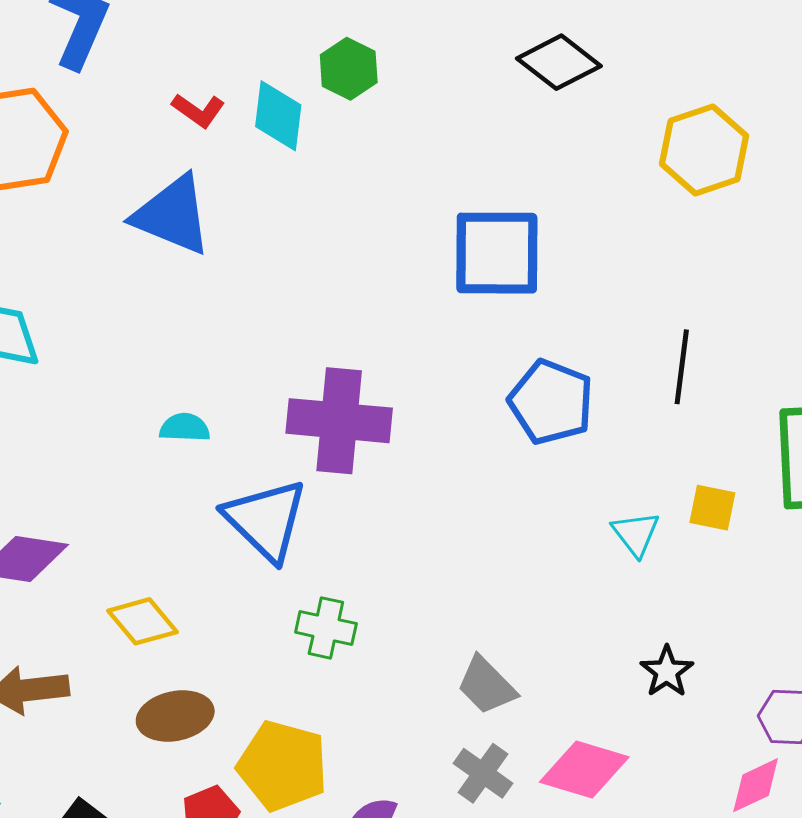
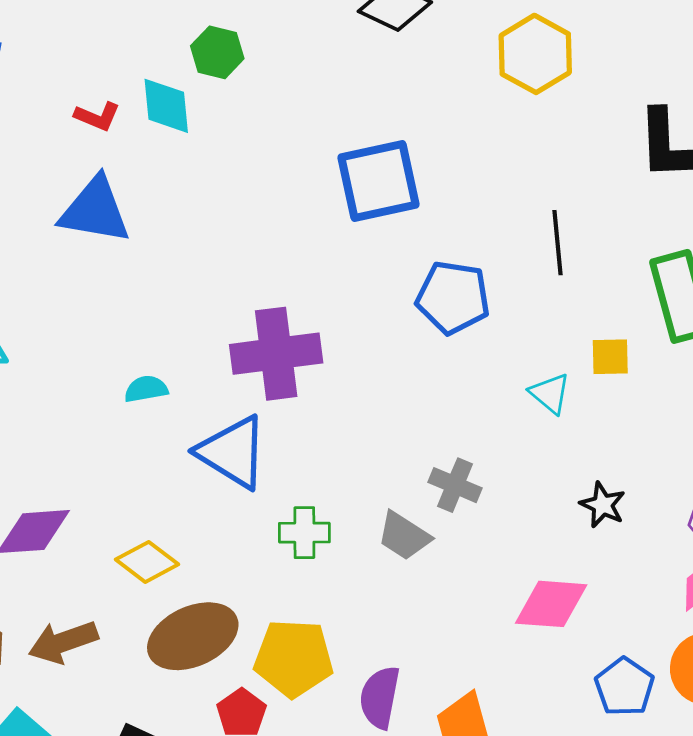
gray trapezoid: (486, 685) -> (404, 536), moved
brown ellipse: (175, 716) -> (193, 636), size x1.4
gray cross: (483, 773) -> (455, 485), moved

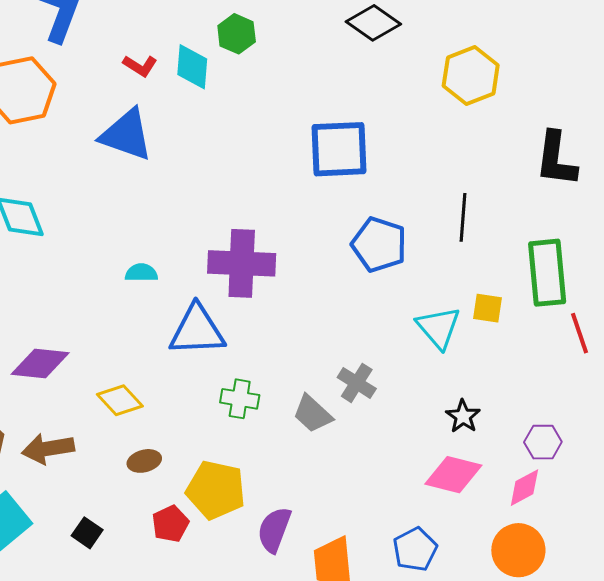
cyan triangle: (550, 393) -> (438, 328), size x1.4
blue triangle: (233, 452) -> (197, 330), turned -44
pink diamond: (551, 604) -> (453, 475), moved
brown ellipse: (193, 636) -> (144, 461), size x0.5
blue pentagon: (624, 687) -> (415, 549), moved

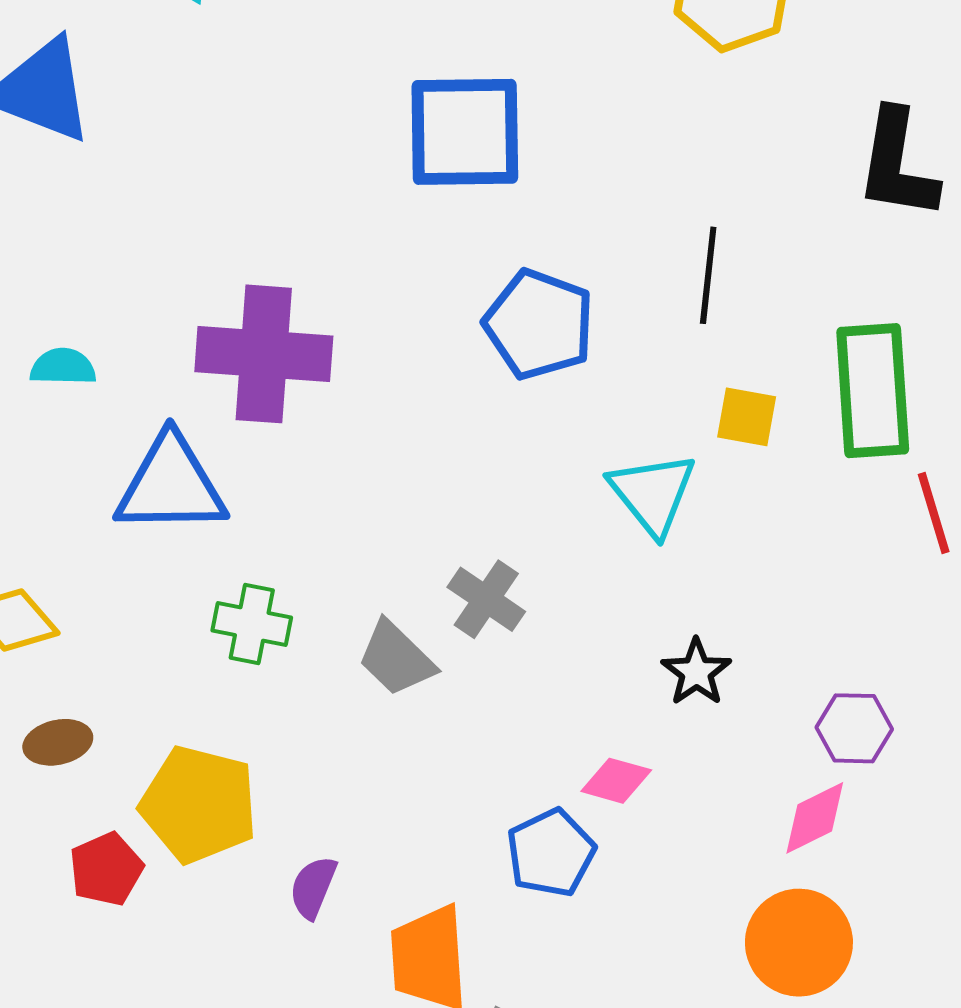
yellow square: (487, 308) -> (747, 417), moved
pink diamond: (453, 475) -> (616, 781), moved, size x0.6
purple semicircle: (274, 530) -> (313, 887), size x0.7
blue pentagon: (415, 549) -> (551, 853), moved

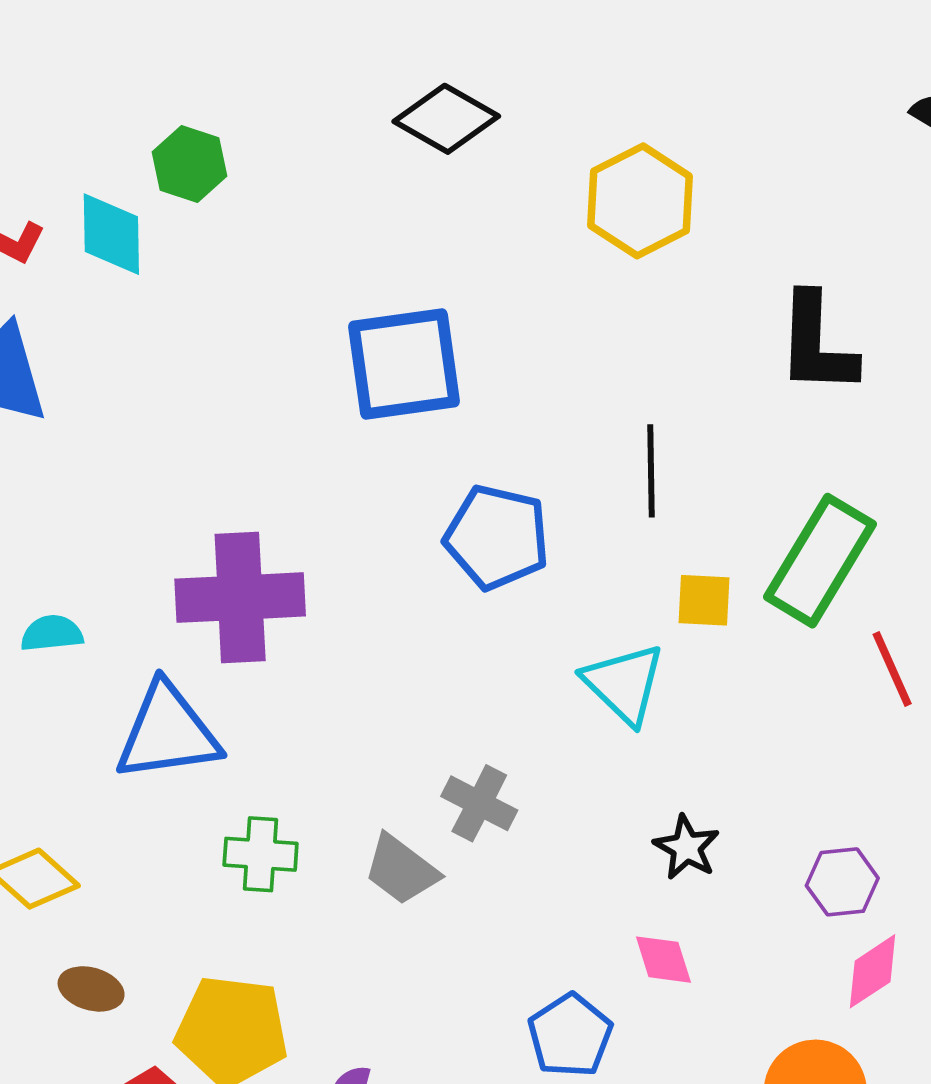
green rectangle: (873, 391) -> (820, 561), turned 42
brown ellipse: (58, 742) -> (91, 989), turned 36
pink diamond: (616, 781) -> (663, 960), moved, turned 64
pink diamond: (815, 818) -> (873, 971), moved

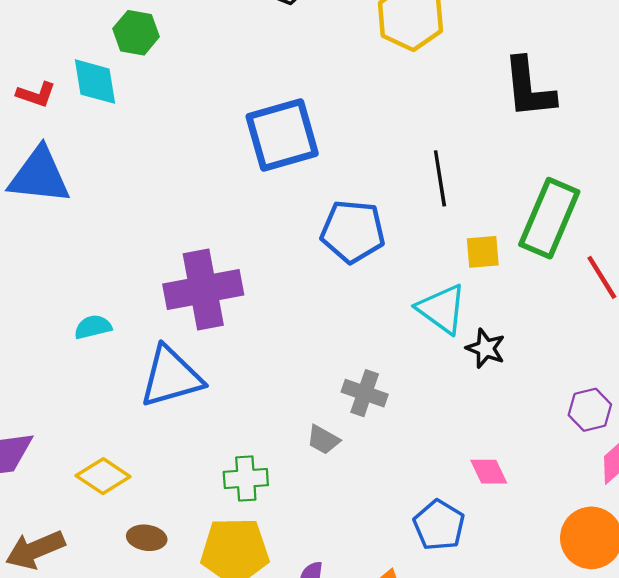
black star: (686, 847) -> (486, 348), moved
green cross: (261, 854) -> (246, 478), moved
gray trapezoid: (401, 870) -> (323, 440), size x0.7

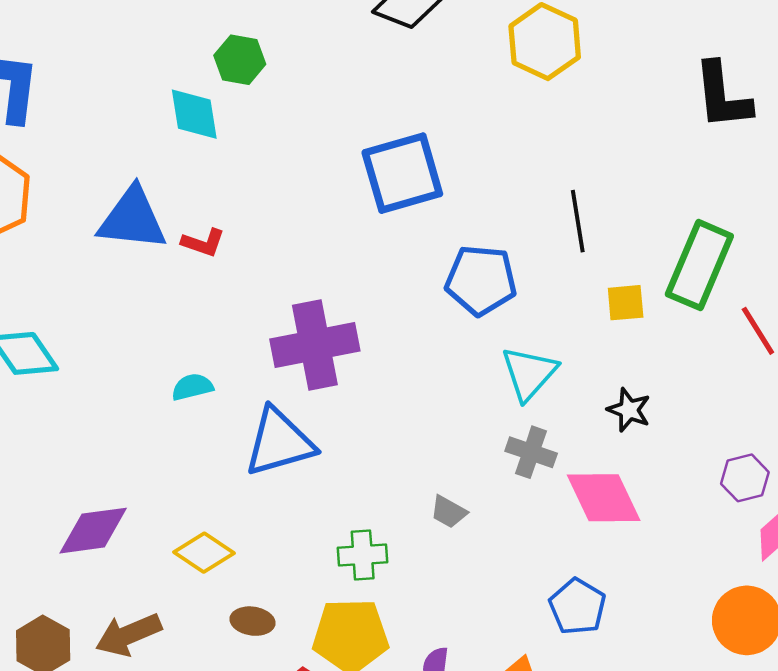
black L-shape: (529, 88) -> (722, 96), moved
red L-shape: (36, 94) -> (203, 243), moved
cyan triangle: (442, 309) -> (529, 373), moved, turned 36
gray cross: (365, 393) -> (531, 452), moved
pink diamond: (489, 472) -> (604, 498), moved, size x1.8

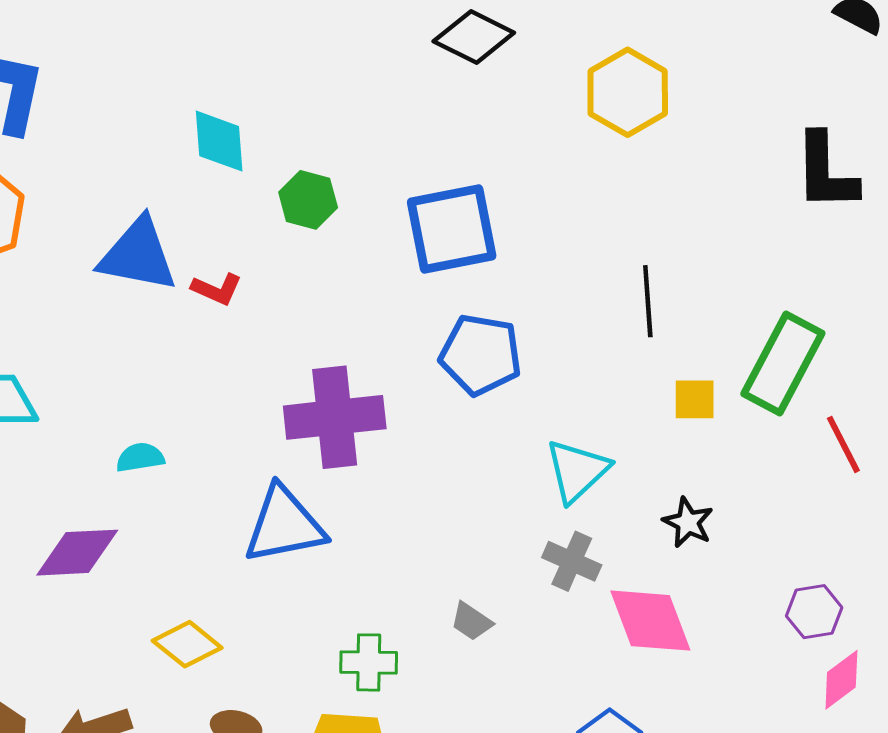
green hexagon: (240, 60) -> (308, 200), moved
blue pentagon: (481, 280) -> (481, 355), moved
cyan semicircle: (192, 387) -> (140, 457), moved
purple diamond: (93, 531) -> (77, 553), moved

